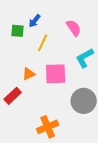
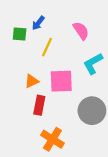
red rectangle: (13, 96) -> (39, 105), moved, turned -36
orange cross: (48, 127) -> (52, 139), turned -35

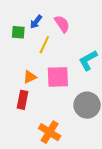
pink semicircle: (81, 31) -> (62, 24), moved
red rectangle: (39, 105) -> (22, 100), moved

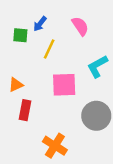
pink semicircle: (62, 24) -> (80, 26), moved
orange triangle: (30, 77) -> (16, 85), moved

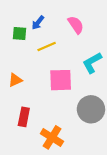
yellow line: (49, 49) -> (47, 46), turned 42
red rectangle: (25, 110) -> (24, 117), moved

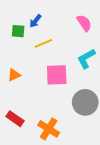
pink semicircle: (76, 25) -> (84, 23), moved
red rectangle: (24, 117) -> (15, 119), moved, turned -66

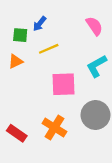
orange triangle: (14, 75) -> (16, 61), moved
orange cross: (49, 129) -> (54, 128), moved

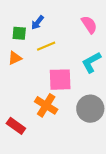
orange cross: (54, 128) -> (46, 105), moved

